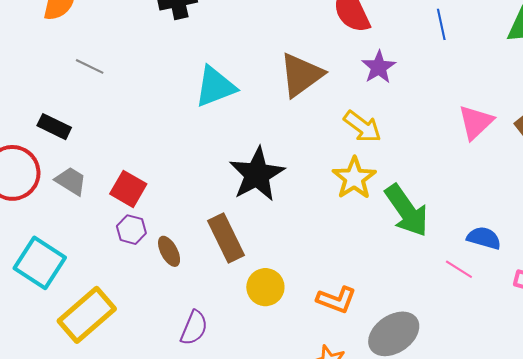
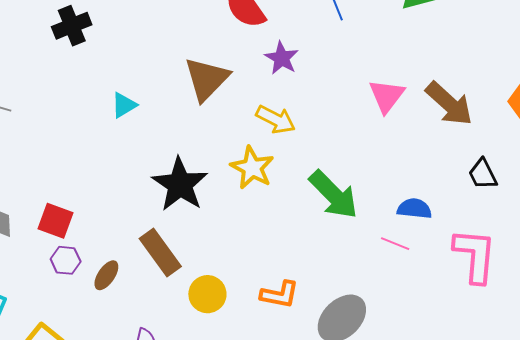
cyan triangle: (215, 87) -> (124, 105), size x0.6
yellow star: (354, 178) -> (252, 168), moved
brown ellipse: (169, 251) -> (106, 275), turned 72

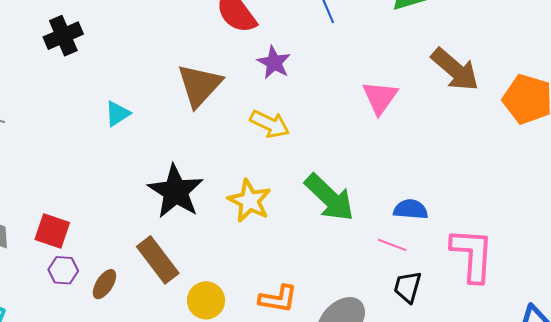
brown arrow: (449, 104) -> (455, 70), moved
yellow star: (252, 168) -> (249, 201), moved
black trapezoid: (483, 174) -> (408, 287), moved, turned 44

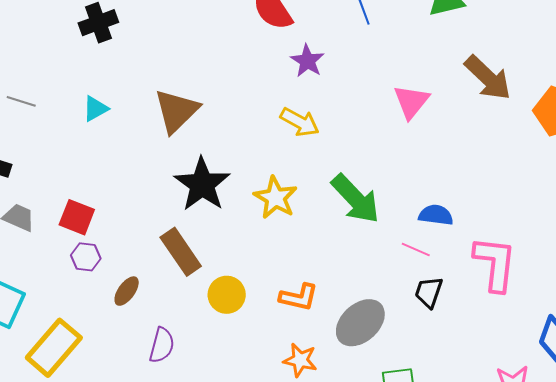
brown triangle: (199, 85) -> (176, 111), moved
cyan triangle: (117, 114) -> (95, 109), moved
brown ellipse: (104, 284) -> (127, 291), moved

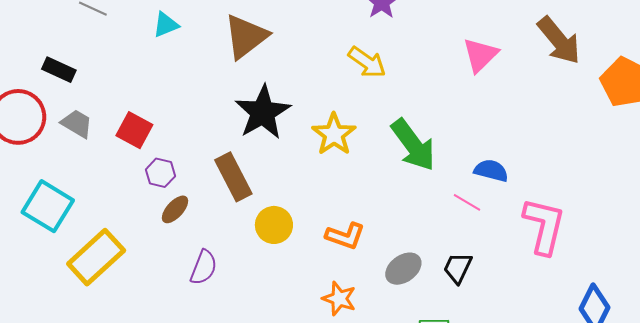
purple hexagon: (86, 257) -> (160, 173), moved
black trapezoid: (429, 292) -> (458, 268), moved
gray ellipse: (360, 323) -> (403, 269), size x0.7

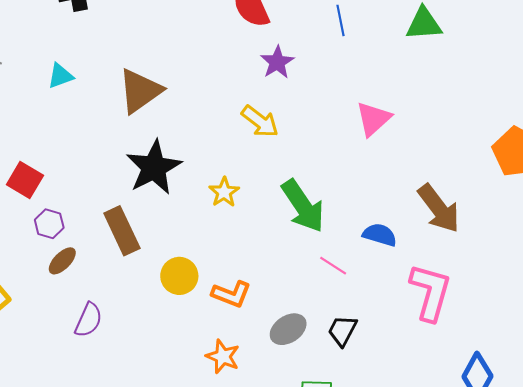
brown arrow: (559, 40) -> (439, 209), moved
yellow star: (334, 134) -> (224, 192), size x0.7
pink line: (467, 202) -> (333, 266), moved
yellow circle: (274, 225) -> (179, 276), moved

